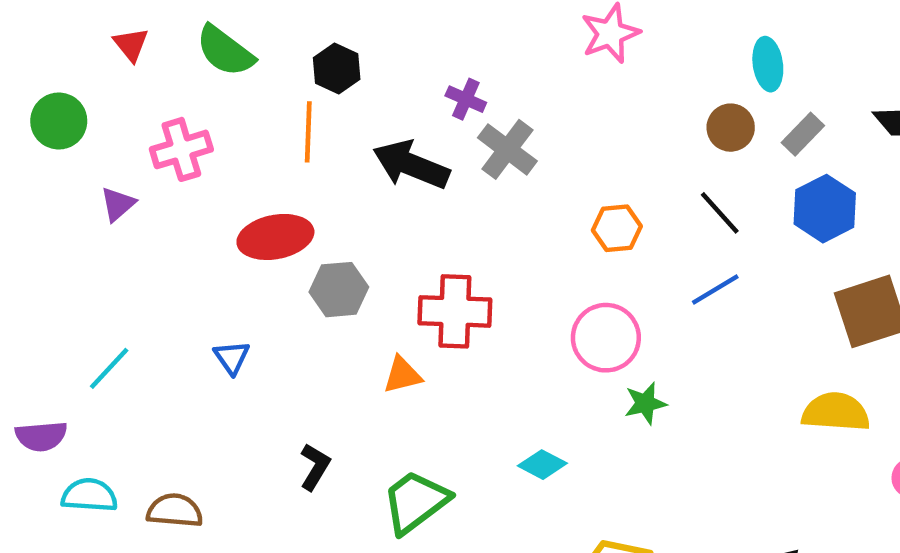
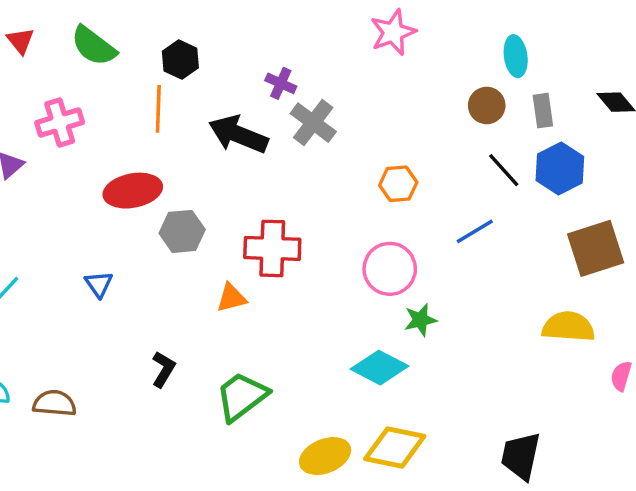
gray rectangle: (803, 134) -> (543, 111), turned -52
black line: (720, 213) -> (504, 170), moved
cyan diamond: (542, 465) -> (380, 368), moved, size x1.5

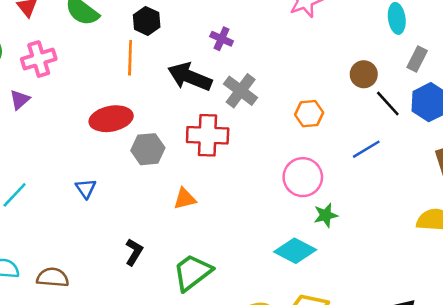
brown circle: (487, 105) -> (364, 74), moved
gray rectangle: (543, 111) -> (417, 59), turned 35
pink cross: (60, 123) -> (39, 59), moved
gray cross: (313, 123) -> (241, 91), moved
red cross: (272, 248) -> (208, 135), moved

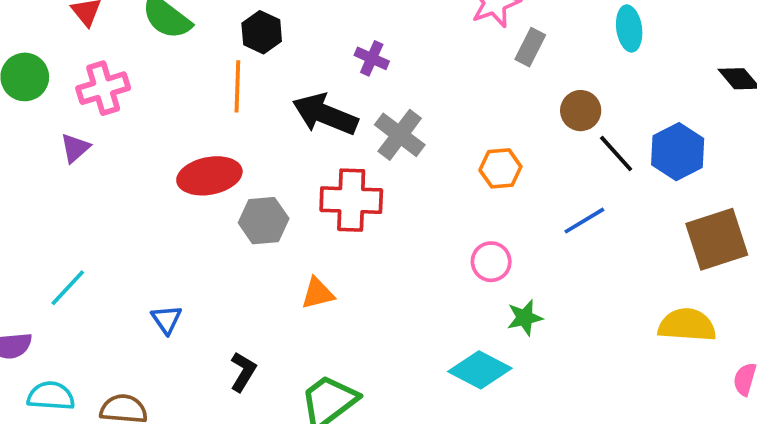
gray rectangle: (417, 59) -> (530, 47), moved
pink circle: (303, 177) -> (491, 262), size x0.7
blue triangle: (86, 189) -> (167, 319), moved

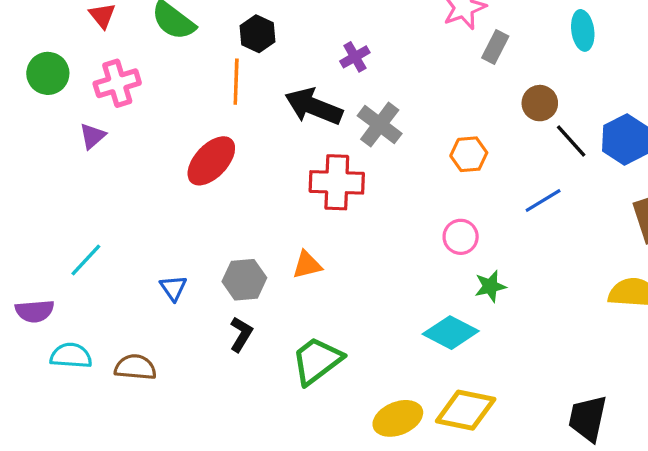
purple cross: (372, 58) -> (355, 57), turned 36
red ellipse: (209, 176) -> (211, 161), turned -36
gray hexagon: (264, 221) -> (244, 280), moved

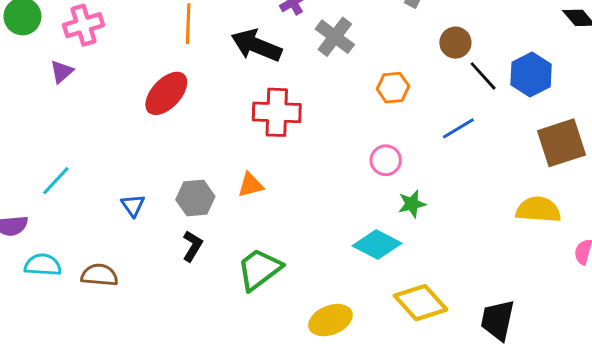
gray cross: (380, 125) -> (335, 37), moved
yellow diamond: (466, 410) -> (421, 303), moved, turned 36

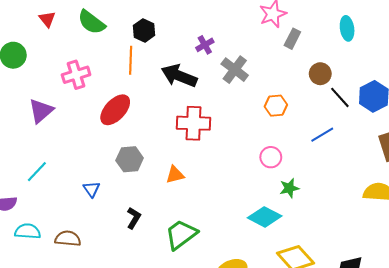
pink cross: (83, 25) -> (76, 75), moved
purple triangle: (62, 72) -> (41, 111), moved, size x1.5
gray hexagon: (195, 198) -> (130, 159), moved

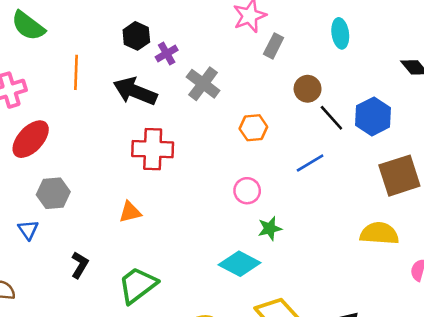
black hexagon: (144, 30) -> (136, 36), moved
red ellipse: (115, 110) -> (31, 139), moved
gray hexagon: (130, 159) -> (53, 193), moved

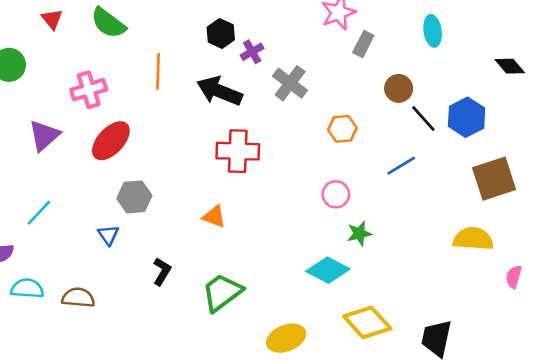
orange triangle: (130, 212) -> (214, 217), turned 35

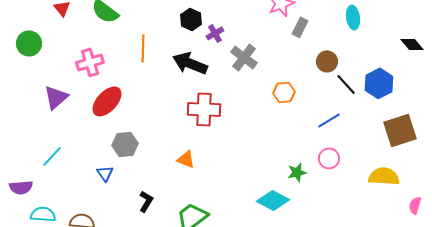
pink circle: (336, 194) -> (329, 158), moved

